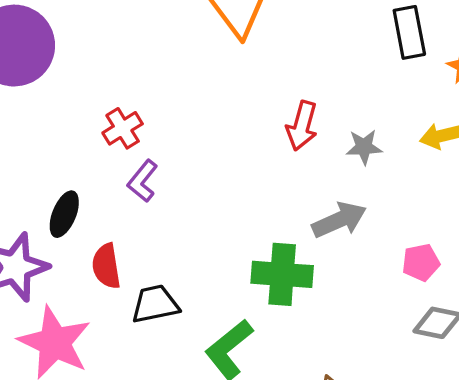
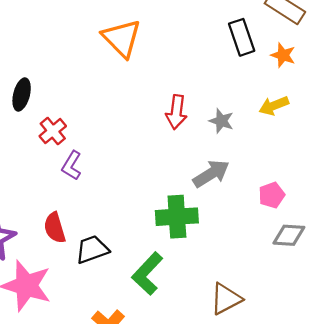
gray star: (364, 147) -> (221, 121), turned 30
black ellipse: (64, 214) -> (22, 95), moved

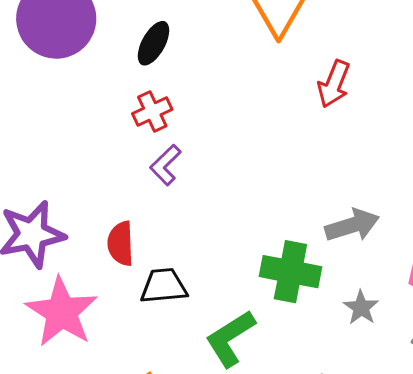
black ellipse: (22, 95) -> (154, 43), moved
red arrow: (176, 112) -> (334, 84), moved
gray star: (221, 121) -> (361, 308), moved

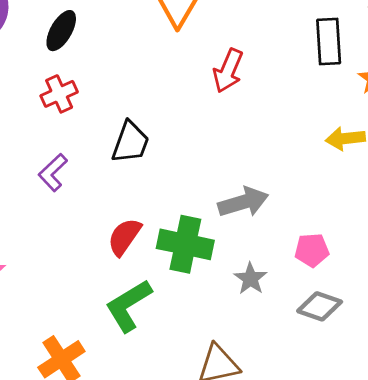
purple L-shape: (166, 165) -> (53, 172), moved
red semicircle: (121, 243) -> (124, 237), moved, turned 36
black trapezoid: (164, 286) -> (130, 142), moved, turned 114

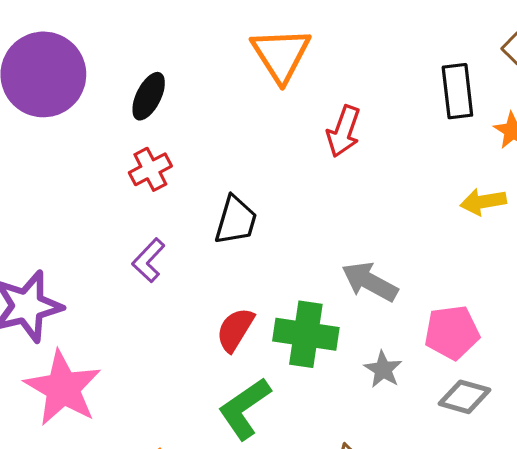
gray arrow: (243, 202) -> (370, 282), turned -132
pink pentagon: (312, 250) -> (452, 332), size x1.4

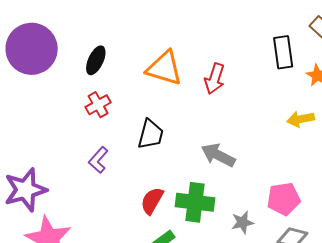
orange triangle: (281, 55) -> (164, 68), moved, turned -39
gray arrow: (370, 282) -> (218, 155), moved
gray star: (383, 369) -> (242, 222), turned 30

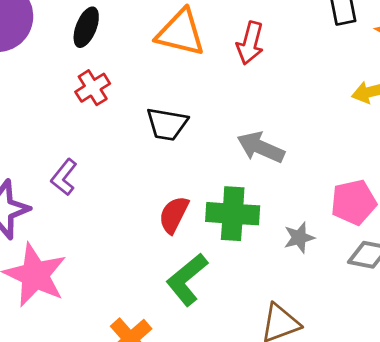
black trapezoid: (151, 134) -> (167, 124), turned 88
purple L-shape: (98, 160) -> (64, 177), moved

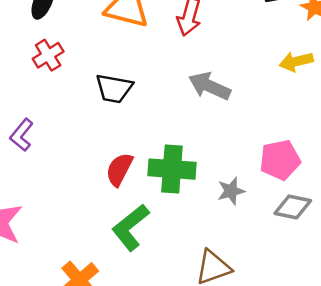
gray arrow: (261, 147) -> (210, 86), moved

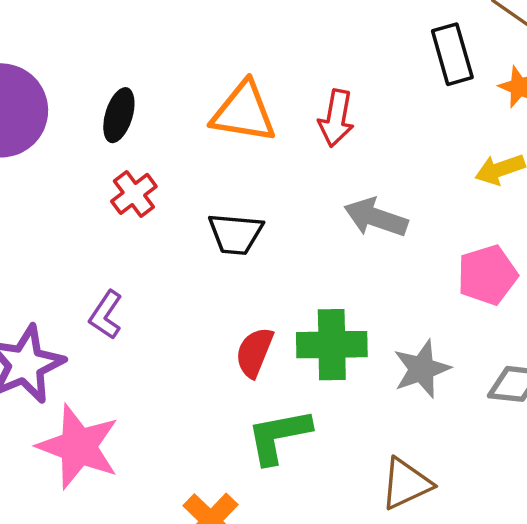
pink pentagon: (280, 160) -> (487, 275), moved
gray star: (231, 191) -> (422, 369), size x1.4
green L-shape: (130, 227) -> (279, 436), turned 33

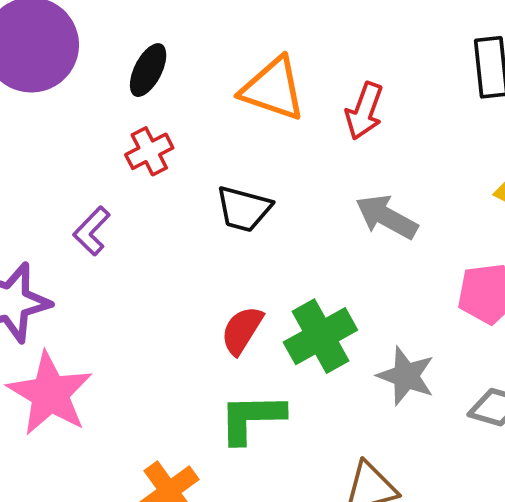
purple L-shape: (106, 315) -> (92, 231), moved
green cross: (332, 345) -> (320, 336), turned -38
gray star: (422, 369) -> (406, 376), turned 30

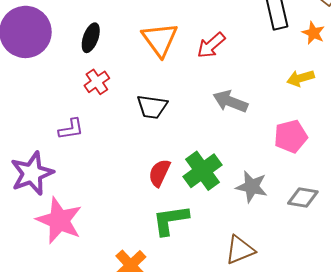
orange triangle: (273, 89) -> (160, 40), turned 42
red arrow: (364, 111) -> (211, 45), turned 36
purple L-shape: (92, 231) -> (71, 129), turned -136

